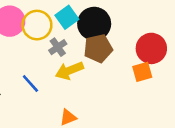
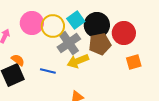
gray cross: (58, 47) -> (69, 43), size x1.6
red circle: (151, 48) -> (124, 33), moved
blue line: (30, 84) -> (48, 71), turned -35

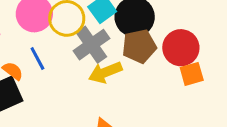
red circle: (124, 33) -> (181, 48), moved
blue line: (48, 71) -> (37, 59), moved, turned 49

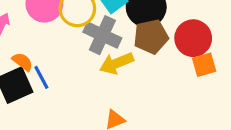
gray cross: (91, 45) -> (102, 35), turned -30
blue line: (37, 59) -> (41, 77), moved

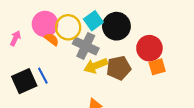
brown pentagon: (151, 37) -> (119, 68), moved
orange semicircle: (22, 62) -> (52, 39), moved

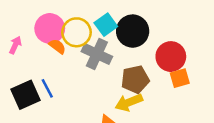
yellow arrow: (96, 66) -> (129, 102), moved

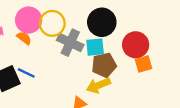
cyan square: (106, 25) -> (95, 47), moved, turned 30
orange semicircle: (57, 46) -> (24, 38), moved
blue line: (47, 88) -> (26, 73), turned -36

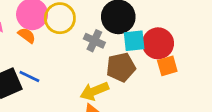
gray cross: (70, 43) -> (94, 41), moved, size x0.7
cyan square: (95, 47) -> (134, 41), moved
yellow arrow: (98, 85) -> (94, 91), moved

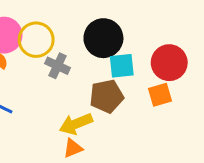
gray cross: (94, 41) -> (58, 66), moved
red circle: (158, 43) -> (169, 63), moved

